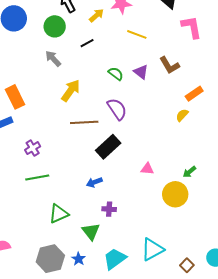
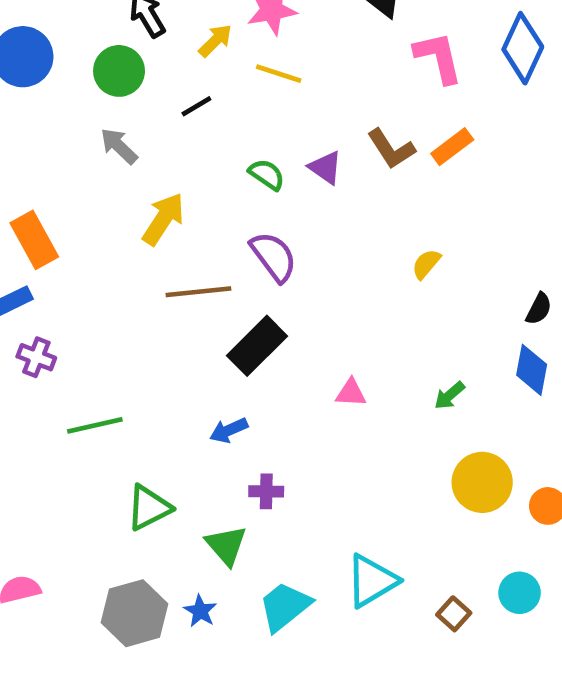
yellow line: (137, 34) -> (279, 74), moved
orange rectangle: (194, 94) -> (452, 147), moved
purple cross: (33, 148) -> (36, 357), moved, turned -35
yellow circle: (175, 194) -> (482, 482), moved

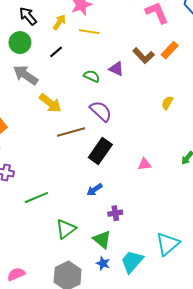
gray arrow: (119, 146) -> (26, 75), size x1.4
yellow arrow: (163, 219) -> (50, 103), turned 105
blue star: (200, 611) -> (103, 263), moved

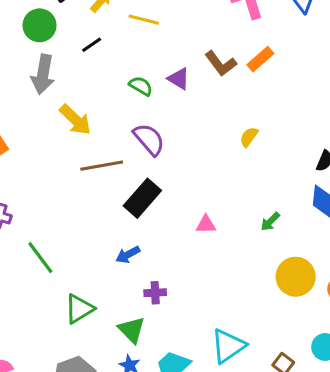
gray arrow: (26, 75) -> (43, 74), turned -120
green line: (36, 198) -> (40, 258), turned 70

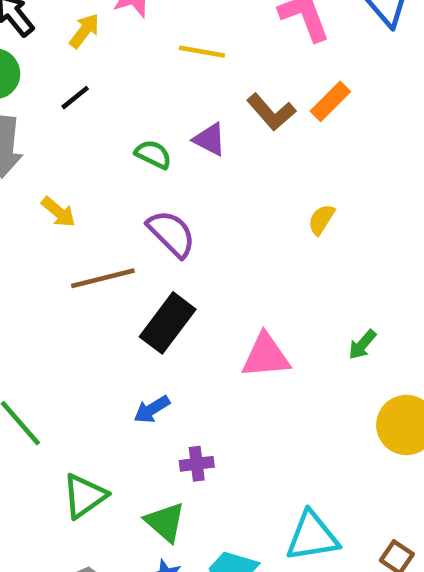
yellow line: (144, 20) -> (202, 52), moved
yellow arrow: (75, 120) -> (59, 212), size x0.7
pink triangle: (206, 225) -> (266, 356), size x1.6
cyan triangle: (228, 346) -> (312, 536), turned 30

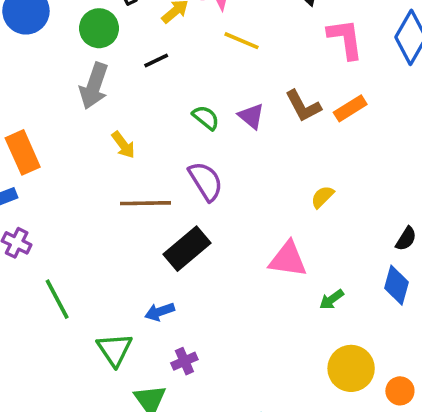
yellow line: (202, 52) -> (242, 41), moved
pink triangle: (266, 356) -> (288, 259), moved
purple cross: (197, 464) -> (184, 361), turned -30
green triangle: (84, 496) -> (115, 350), moved, turned -42

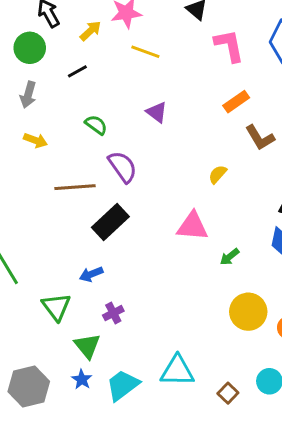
gray arrow: (94, 86) -> (28, 95), size x0.7
brown L-shape: (303, 106) -> (260, 138), moved
green semicircle: (206, 118) -> (96, 125), moved
yellow arrow: (123, 145) -> (35, 140), moved, turned -30

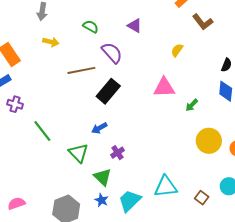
purple triangle: (157, 112) -> (135, 26), moved

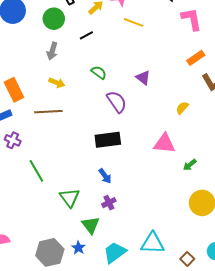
brown line: (81, 70) -> (48, 112), moved
black rectangle: (108, 91) -> (108, 140), turned 35
blue arrow: (99, 128) -> (105, 176), moved, turned -105
blue star: (102, 200) -> (78, 248), moved

